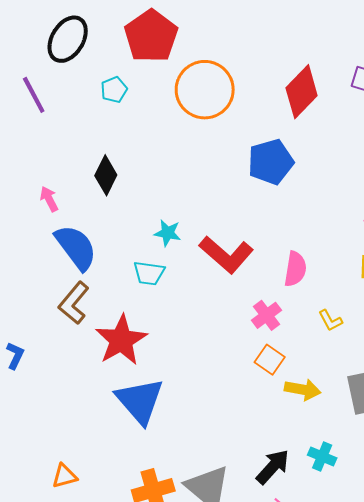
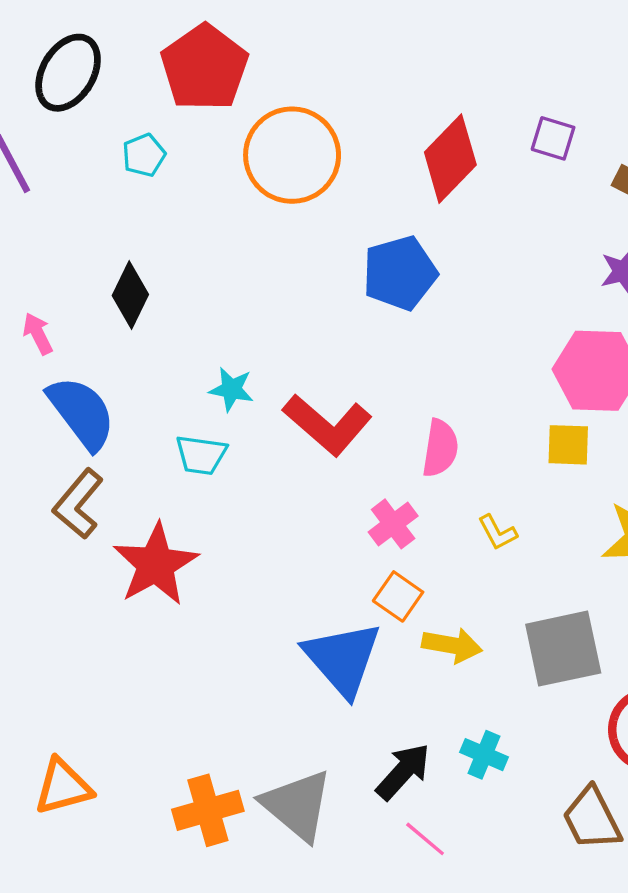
blue triangle: (140, 401) -> (343, 659), moved
orange triangle: (65, 476) -> (63, 787), size x1.4

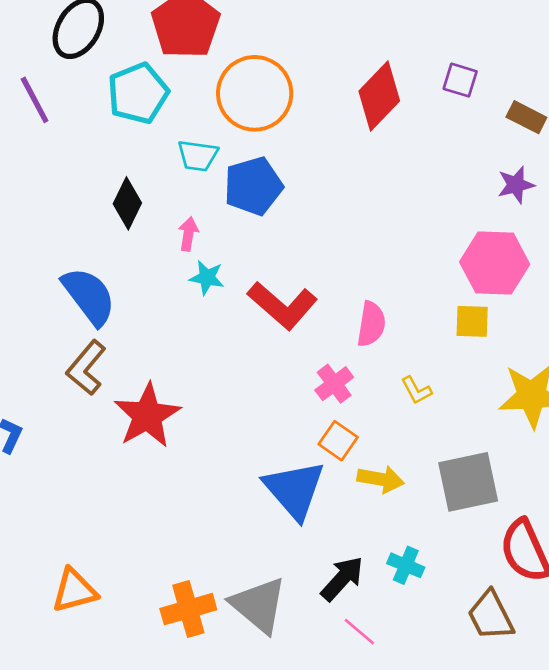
cyan pentagon: (144, 155) -> (138, 93), size x1.8
blue pentagon: (400, 273) -> (253, 186), moved
pink arrow: (38, 334) -> (188, 234), moved, turned 36
cyan trapezoid: (201, 455) -> (198, 156), moved

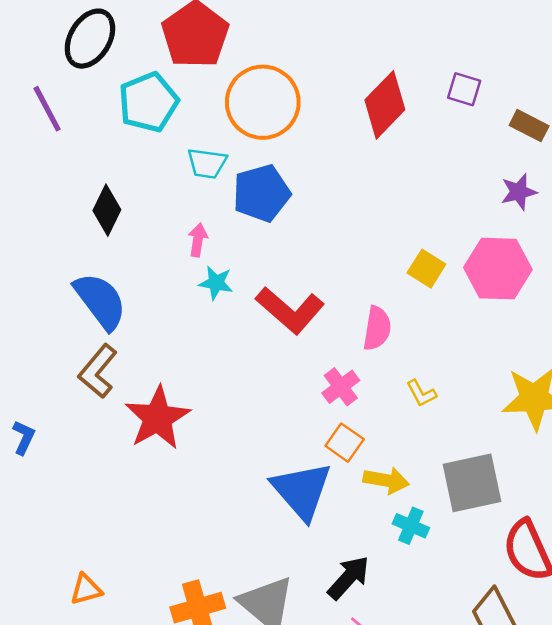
black diamond: (127, 203) -> (107, 210), moved
yellow square: (472, 321) -> (426, 269), moved, turned 30
cyan cross: (406, 565) -> (411, 526), moved
orange triangle: (74, 591) -> (86, 589), size x0.7

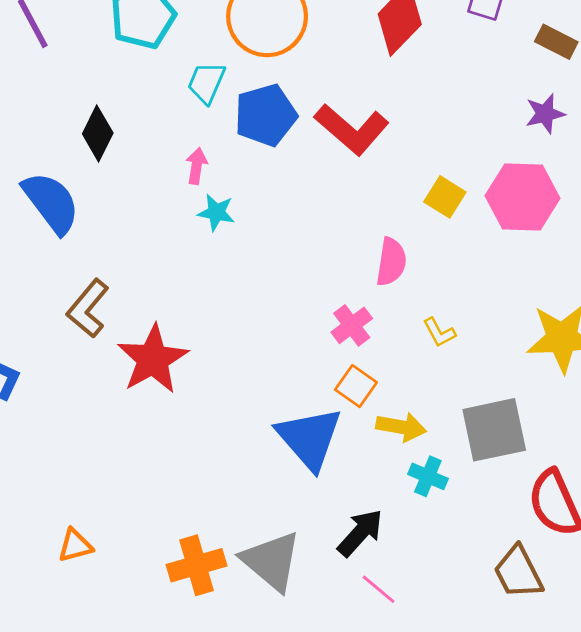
cyan trapezoid: (207, 163) -> (206, 83), turned 105
blue semicircle: (100, 301) -> (51, 203), moved
red L-shape: (290, 310) -> (352, 129), moved

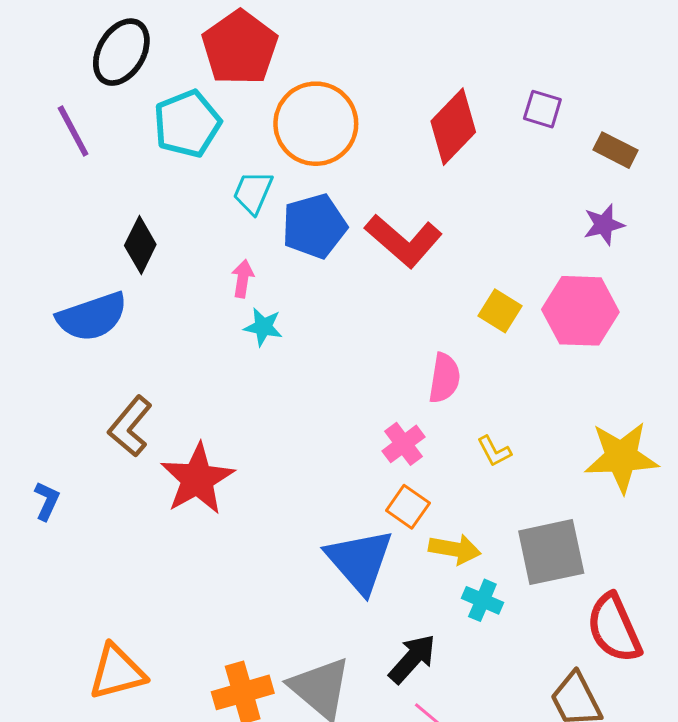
blue semicircle: (51, 203) -> (92, 317), turned 108
orange triangle: (75, 545) -> (117, 672), size x1.6

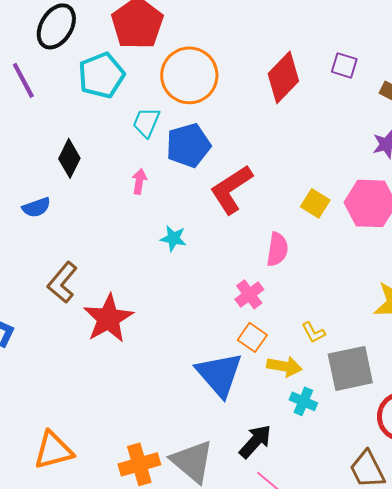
red L-shape: (404, 241) -> (231, 189), moved, turned 106
blue semicircle: (92, 317) -> (36, 207), size x0.6
cyan star: (263, 327) -> (173, 238), moved
yellow L-shape: (494, 451) -> (313, 332), moved

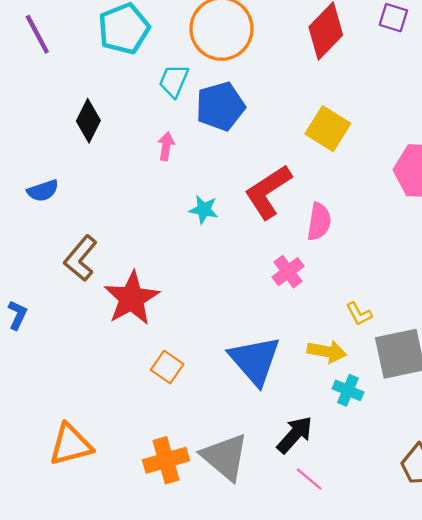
red L-shape: (231, 189) -> (268, 192), moved
yellow square: (315, 203) -> (328, 129), moved, size x1.4
blue semicircle: (36, 207) -> (43, 191), moved
orange square: (252, 337) -> (167, 367), moved

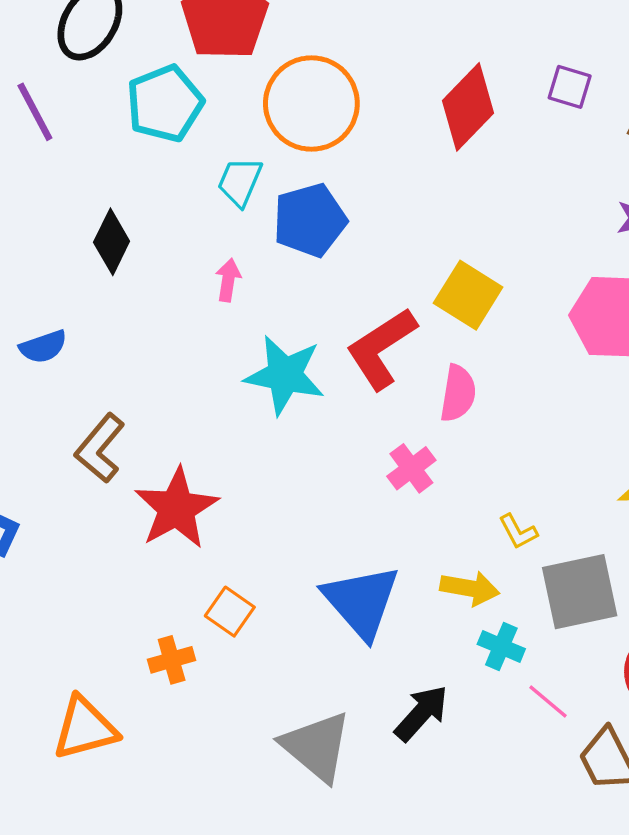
yellow square: (328, 129) -> (468, 295), moved
cyan star: (204, 210) -> (285, 375), size x1.8
orange cross: (166, 460) -> (172, 660), moved, size x0.7
pink line: (309, 479) -> (548, 701), moved

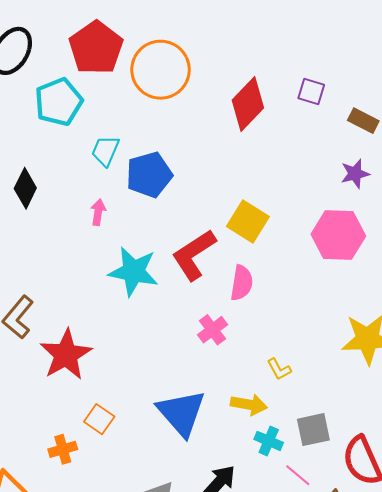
orange circle: (311, 103) -> (161, 70), moved
gray square: (580, 592) -> (313, 430), moved, size x0.7

